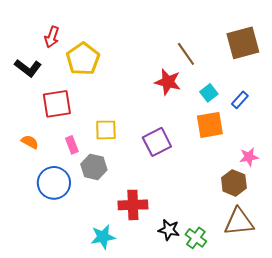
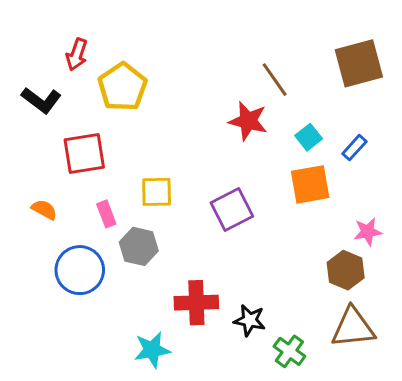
black star: (169, 230) -> (250, 320), moved

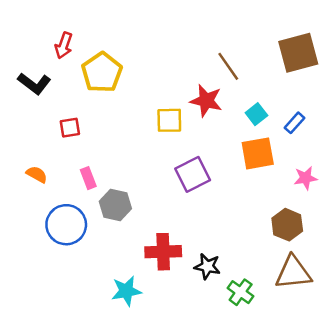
red square: (84, 153) -> (70, 128), size x0.6
yellow square: (157, 192) -> (169, 120), moved
pink star: (368, 232) -> (306, 178), moved

